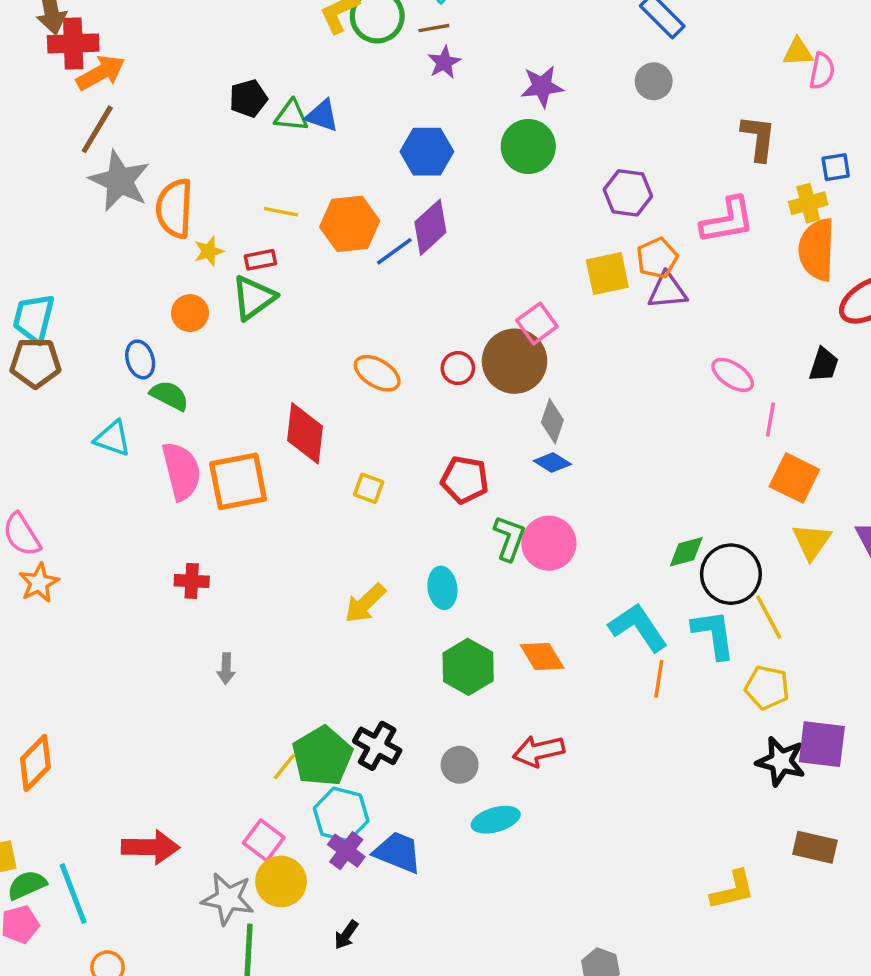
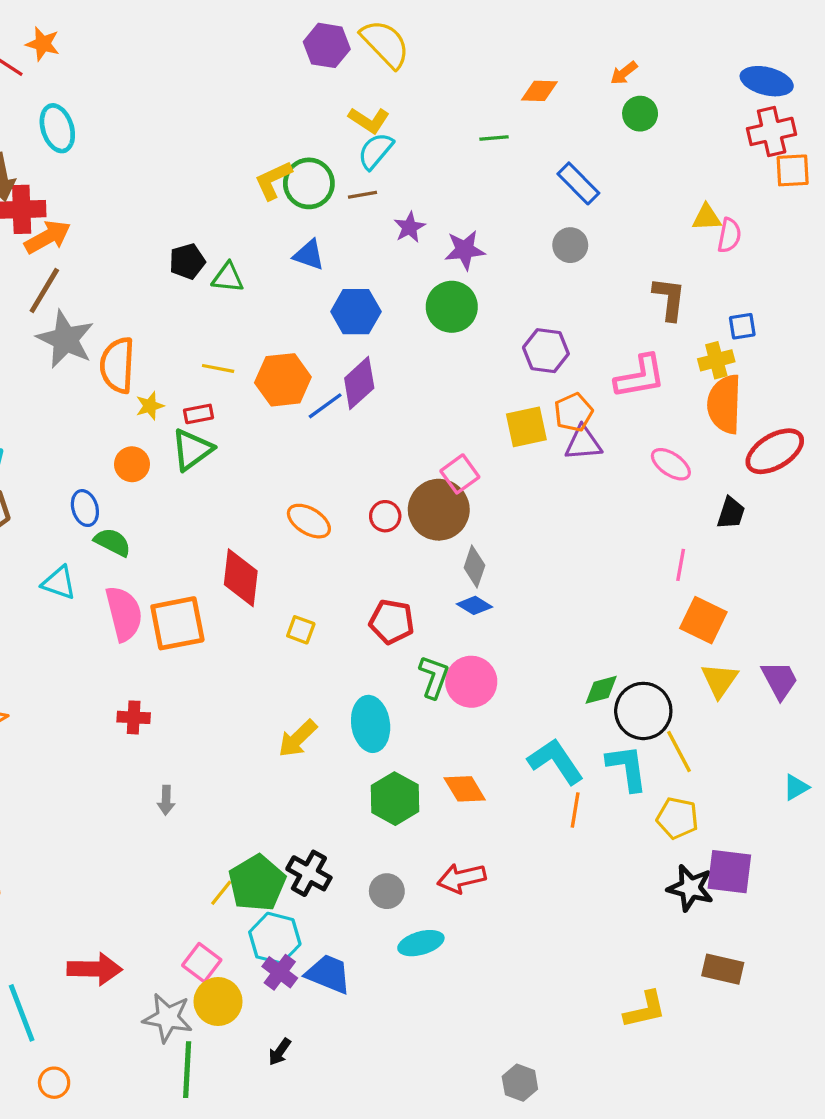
purple star: (444, 62) -> (410, 227), moved
blue triangle: (322, 116) -> (309, 255), moved
pink ellipse: (733, 375) -> (671, 464), moved
cyan ellipse: (442, 588) -> (371, 724), size x1.4

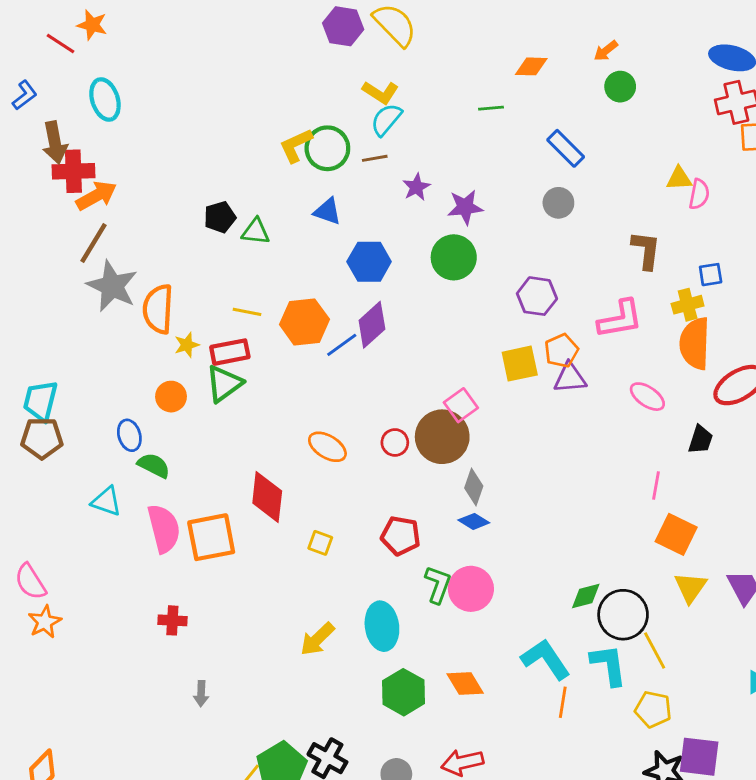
red rectangle: (199, 414) -> (230, 352), size x1.5

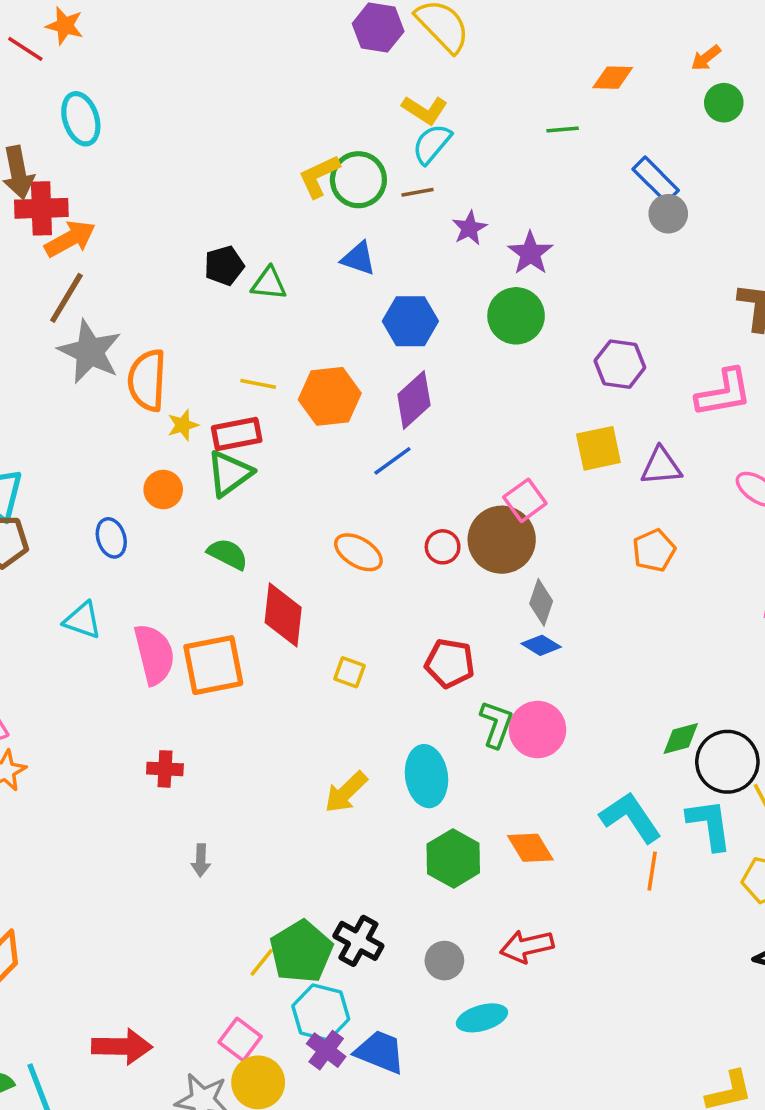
gray circle: (558, 203) -> (668, 214), moved
purple star: (465, 207) -> (530, 253), turned -30
blue line: (342, 345) -> (392, 461), moved
orange pentagon: (561, 351) -> (654, 550), moved
green semicircle: (154, 465) -> (228, 554), moved

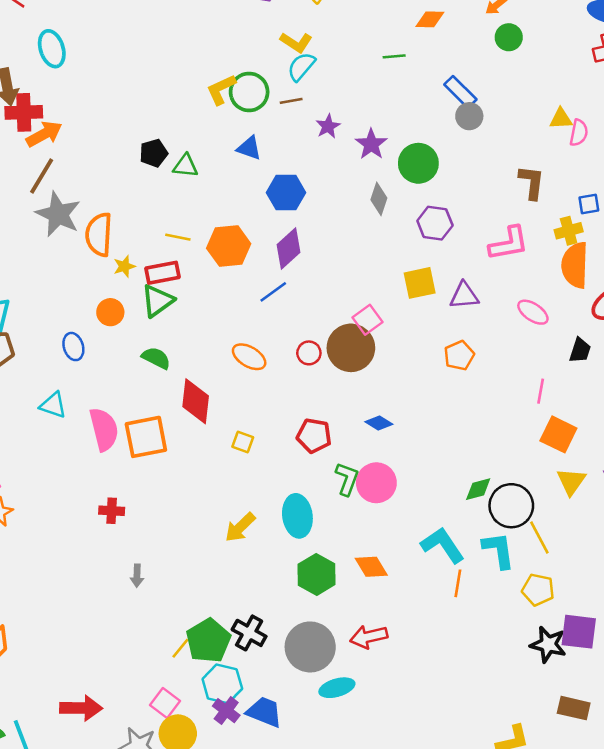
green circle: (516, 316) -> (418, 163), moved
gray diamond: (541, 602) -> (379, 199), moved
gray circle: (444, 961) -> (310, 647), size x1.8

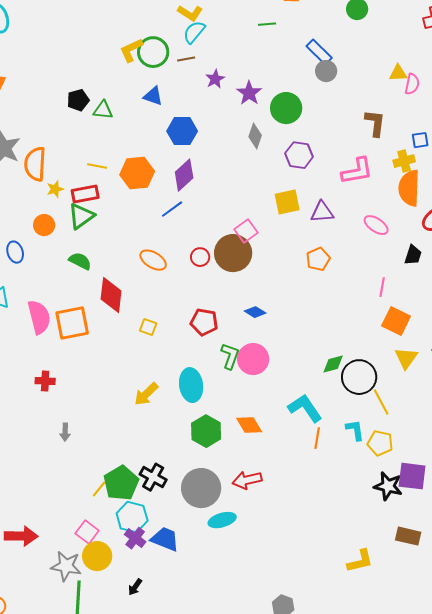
cyan L-shape: (499, 550) -> (355, 430), moved, size x0.7

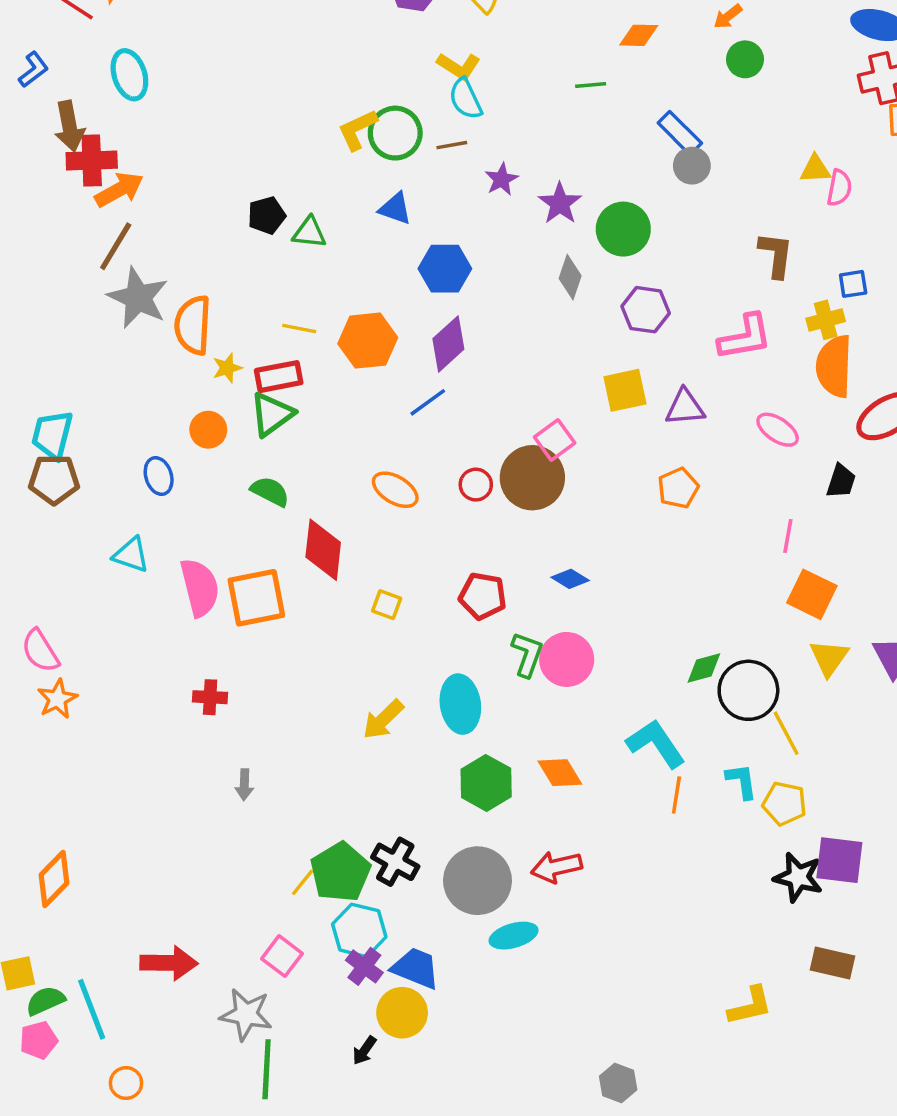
cyan semicircle: (194, 32) -> (466, 99), turned -65
yellow circle: (97, 556) -> (402, 1013), moved

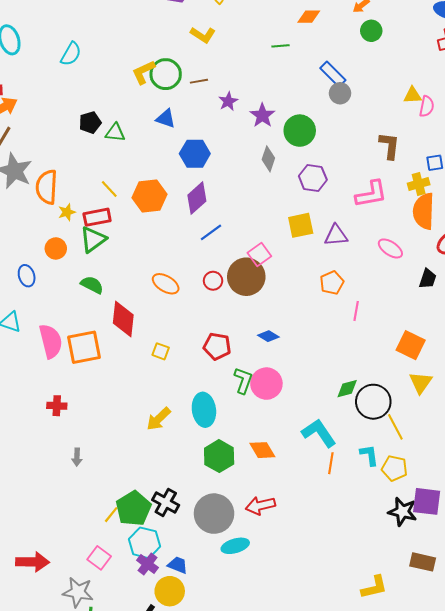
cyan semicircle: (466, 99) -> (71, 54), moved, turned -125
yellow line: (299, 329) -> (109, 189), turned 36
blue line: (428, 402) -> (211, 232), moved
pink line: (788, 536) -> (356, 311), moved
blue trapezoid: (416, 968) -> (178, 565), size x0.7

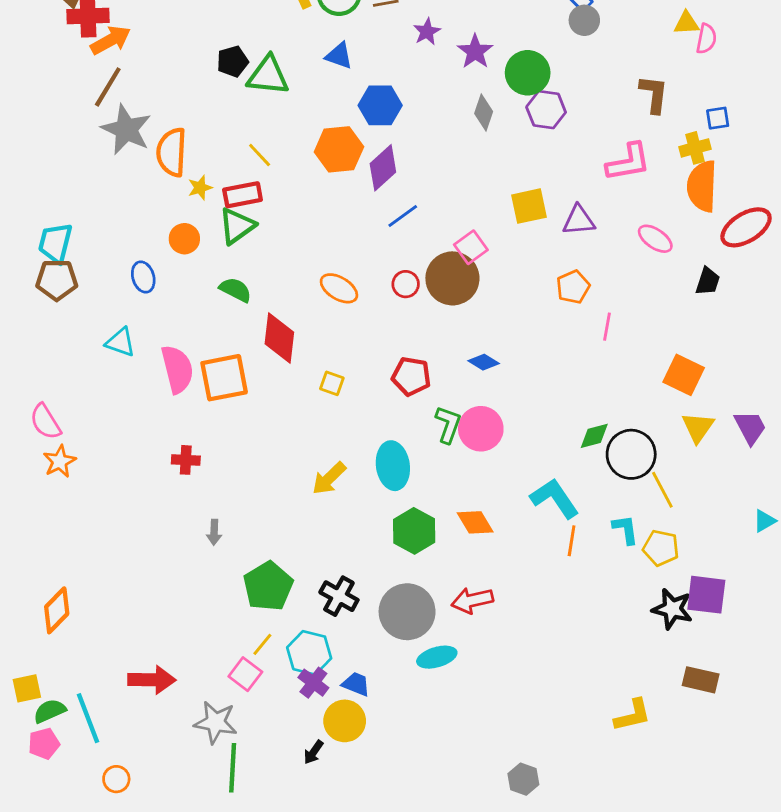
green triangle: (115, 133) -> (268, 76), size x1.5
purple hexagon: (313, 178) -> (546, 110), moved
orange hexagon: (150, 196) -> (339, 149), moved
green pentagon: (133, 509) -> (268, 586), moved
yellow line: (111, 515) -> (262, 644), moved

